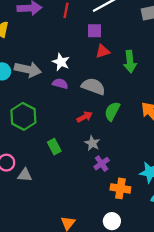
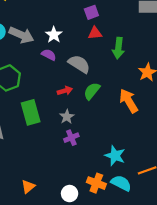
purple square: (95, 31) -> (91, 12), turned -32
green rectangle: (54, 147) -> (31, 112), size x1.6
orange cross: (120, 188) -> (96, 183), moved

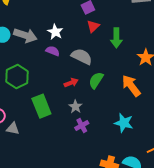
red triangle: (95, 33) -> (93, 26), turned -32
cyan star: (115, 156) -> (124, 123), moved

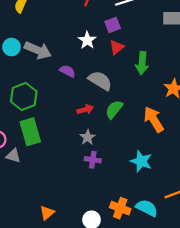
white star: (55, 32) -> (87, 40), moved
green rectangle: (41, 106) -> (30, 132), moved
purple cross: (82, 126) -> (93, 160), turned 32

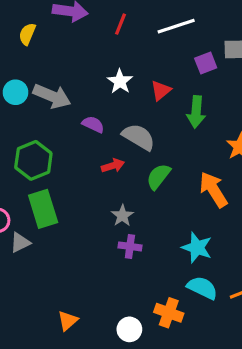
purple square: (113, 25) -> (206, 63), moved
red arrow: (85, 109) -> (113, 166), moved
gray triangle: (13, 156) -> (20, 243), turned -42
cyan semicircle: (147, 208) -> (202, 288), moved

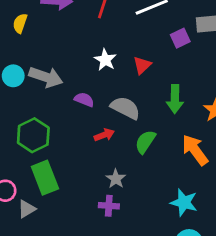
green arrow: (196, 112) -> (175, 99), moved
purple cross: (130, 246) -> (109, 206), moved

